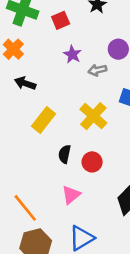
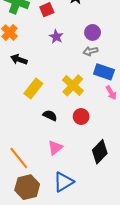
gray arrow: (97, 70) -> (90, 51), moved
black semicircle: (65, 154) -> (50, 115), turned 104
red circle: (92, 162) -> (81, 117), moved

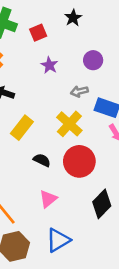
gray arrow: (90, 51) -> (79, 91), moved
red circle: (81, 117) -> (79, 161), size x1.6

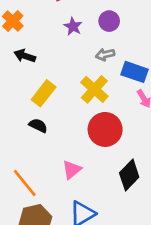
purple circle: (93, 60) -> (109, 21), moved
black semicircle: (42, 160) -> (38, 125), moved

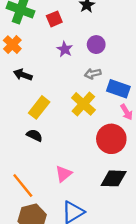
red circle: (105, 129) -> (111, 139), moved
black diamond: (129, 175) -> (114, 178), turned 48

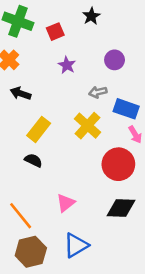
purple circle: (96, 45) -> (115, 60), moved

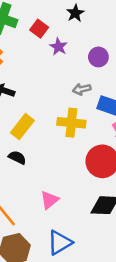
red square: (55, 32) -> (39, 29), turned -30
purple star: (67, 65) -> (58, 47), moved
yellow cross: (87, 126) -> (71, 123), turned -36

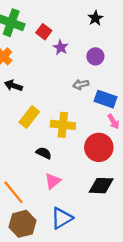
black star: (75, 13) -> (95, 18), moved
yellow cross: (71, 123) -> (63, 125), moved
black semicircle: (17, 157) -> (44, 153), moved

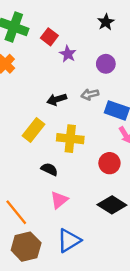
black arrow: (13, 86) -> (57, 99), moved, turned -36
red circle: (99, 147) -> (109, 163), size x0.7
black diamond: (101, 186) -> (112, 205), turned 30

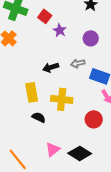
yellow rectangle: (33, 130) -> (32, 92), turned -48
black semicircle: (49, 169) -> (39, 117), moved
black diamond: (112, 205) -> (80, 153), moved

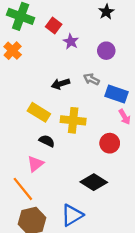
gray arrow: (78, 63) -> (91, 79), turned 40
yellow rectangle: (32, 92) -> (39, 112), turned -48
pink triangle: (53, 149) -> (35, 164), moved

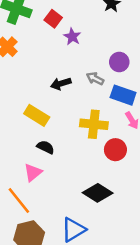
purple circle: (106, 51) -> (119, 62), moved
yellow cross: (73, 120) -> (94, 124), moved

